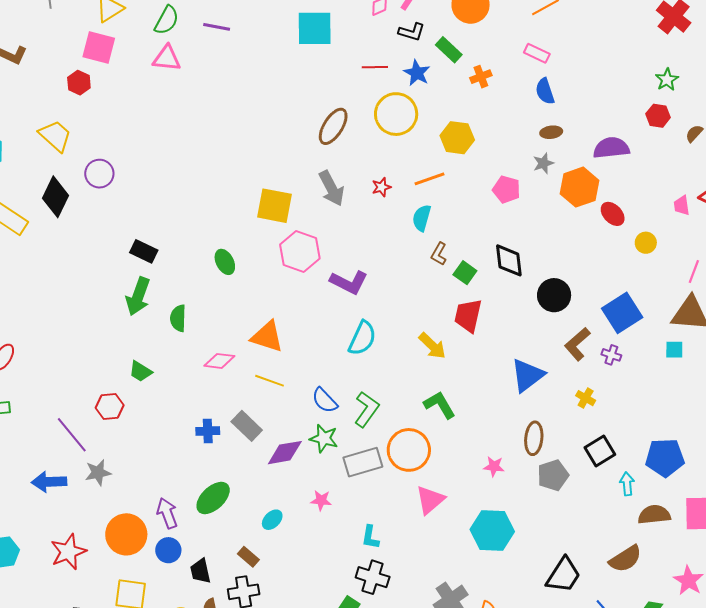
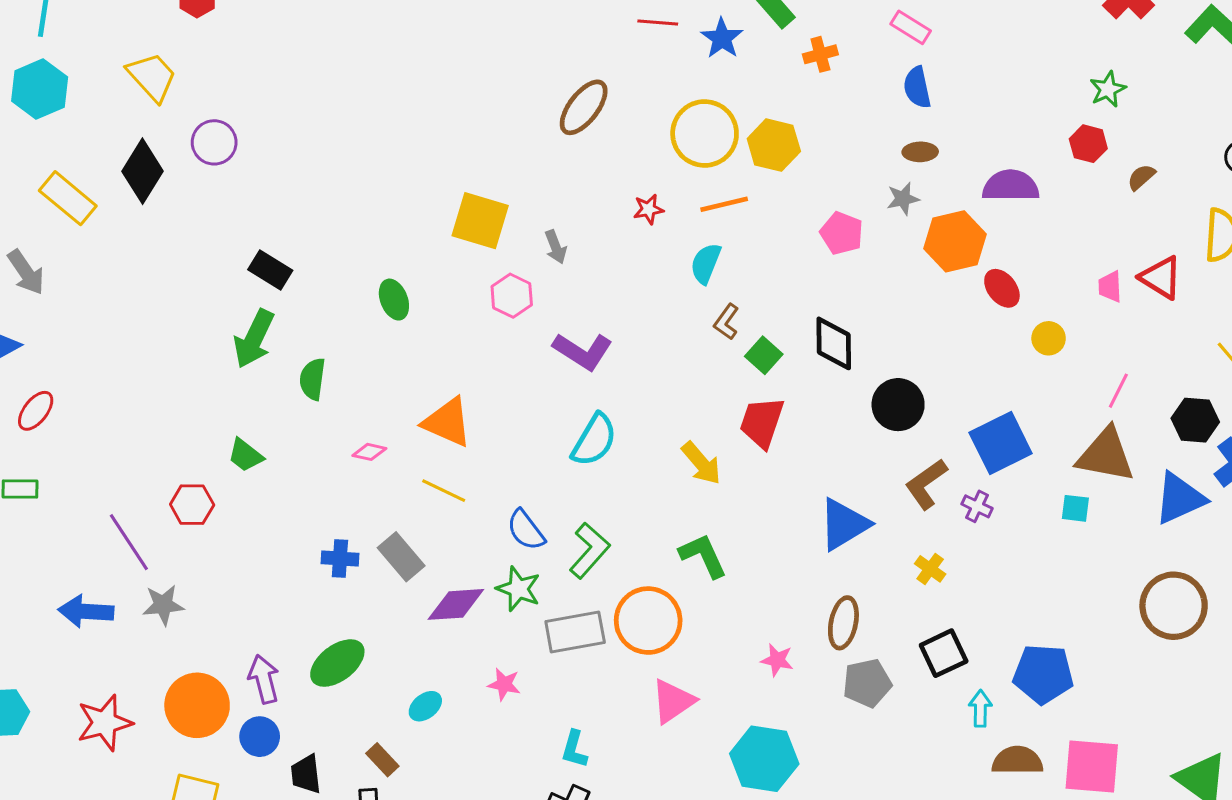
yellow circle: (396, 114) -> (705, 133), moved
gray arrow: (331, 188) -> (556, 247), moved, size x0.6
pink hexagon: (300, 252) -> (512, 296), size x0.7
pink diamond: (219, 361) -> (369, 452), size x0.7

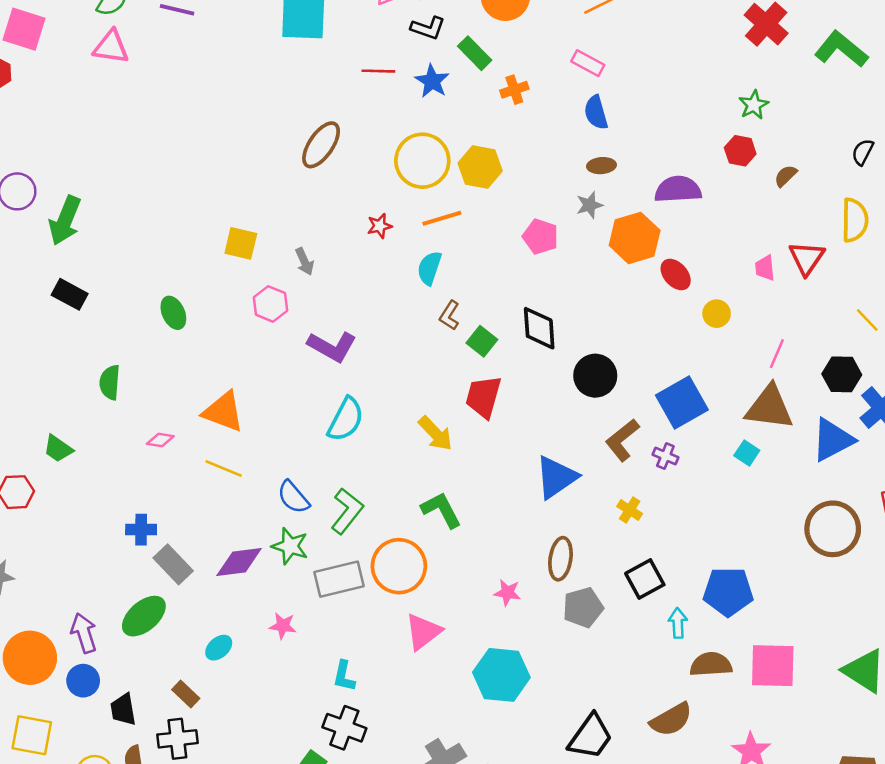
yellow square: (480, 221) -> (241, 243), size x0.7
red triangle: (1161, 278) -> (807, 258), turned 36
green arrow: (254, 339) -> (65, 221), moved
cyan square: (1075, 508) -> (747, 453), turned 30
gray rectangle: (401, 557) -> (173, 564), moved

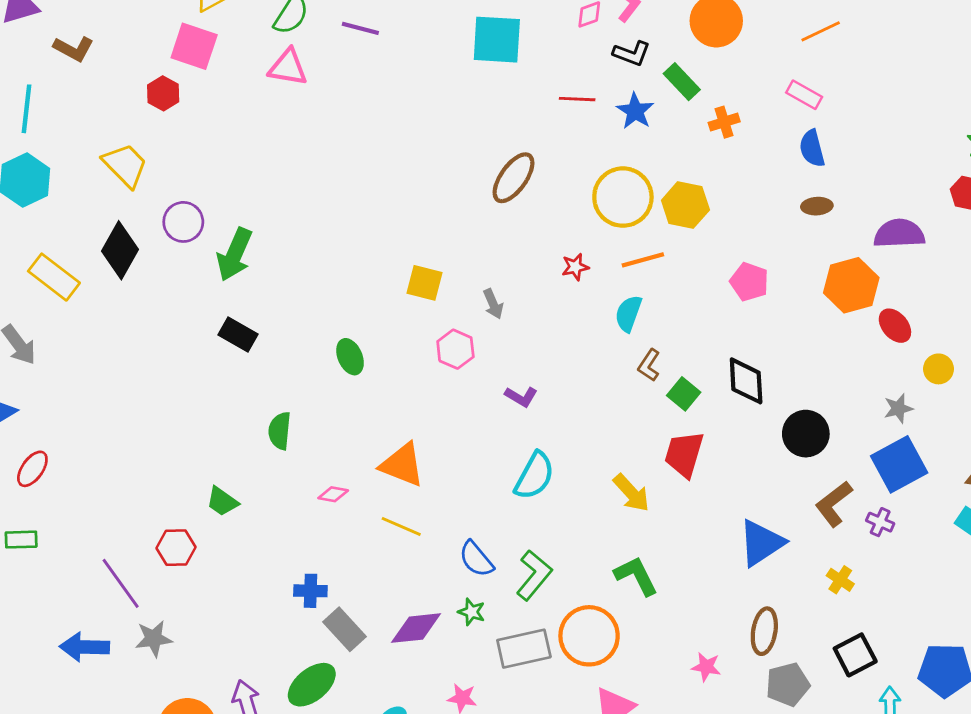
gray star: (590, 205) -> (898, 408), moved
purple L-shape: (332, 347) -> (521, 397), size x0.6
green star: (290, 546) -> (472, 612), size x0.7

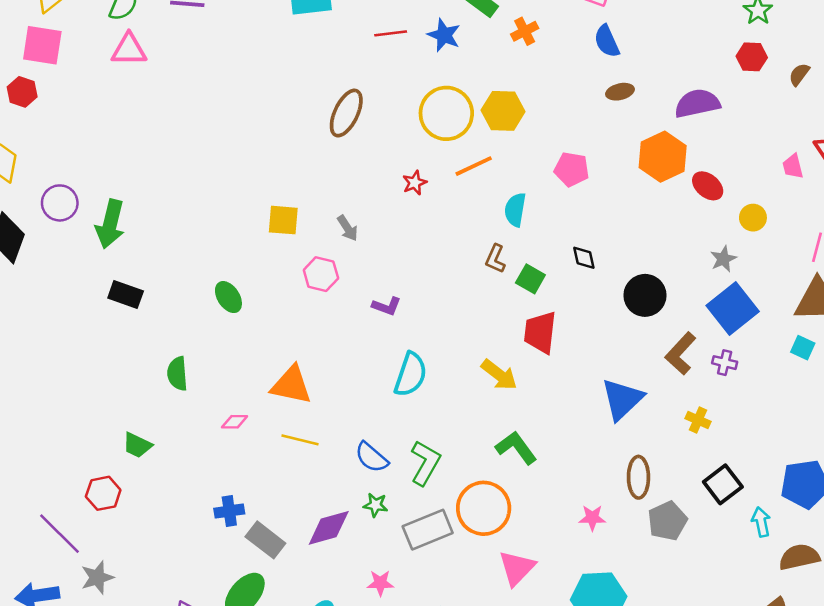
cyan semicircle: (628, 314) -> (515, 210), moved
black diamond: (746, 381) -> (584, 258), size x0.6

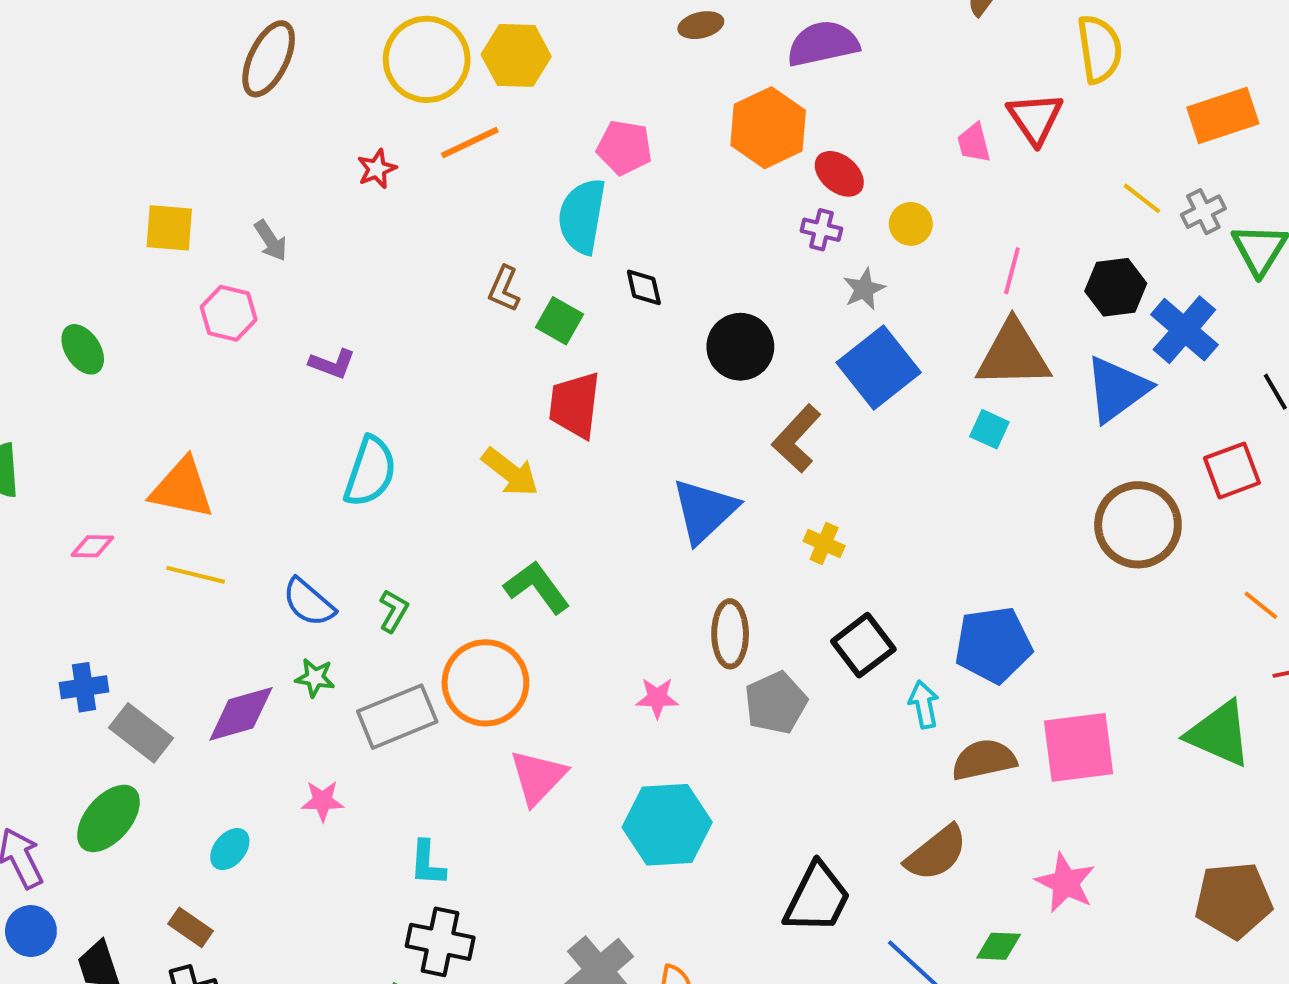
cyan semicircle: (515, 210) -> (582, 216), moved, size x1.4
purple cross: (725, 363) -> (821, 230), moved
green L-shape: (425, 463) -> (394, 611), size x0.6

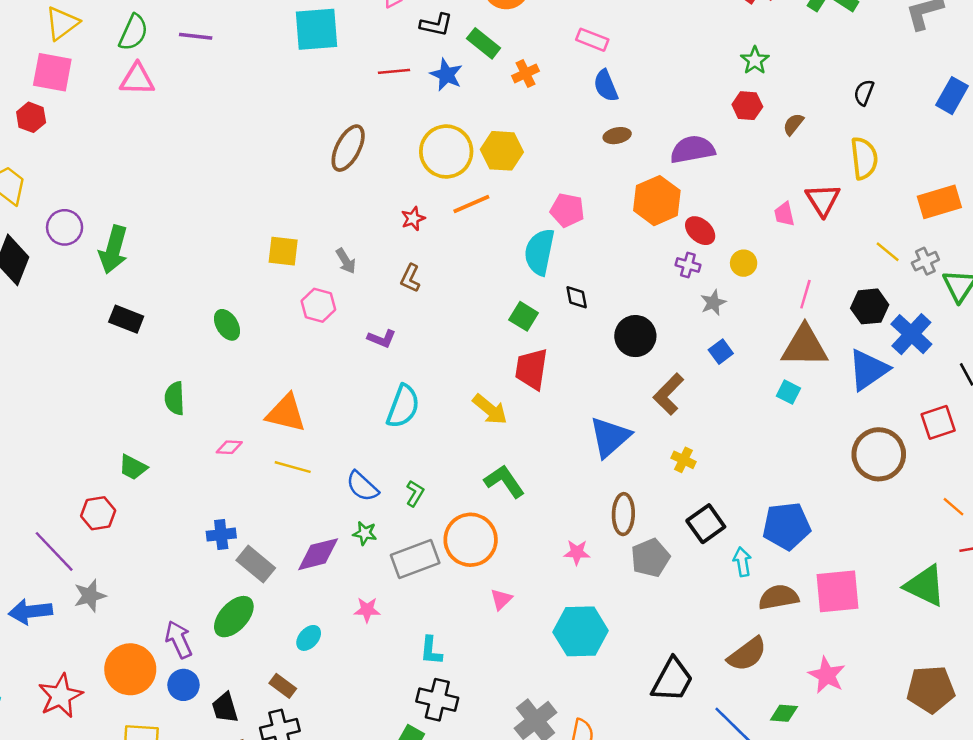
brown L-shape: (504, 289) -> (410, 278), moved
blue square: (879, 367) -> (721, 352), size x0.5
pink triangle: (538, 777) -> (501, 599), size x0.6

